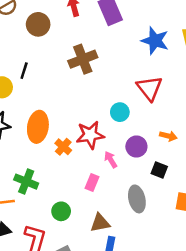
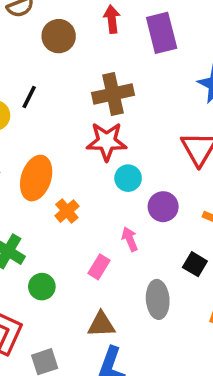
cyan circle: (120, 112) -> (128, 178), moved
red star: (90, 135) -> (107, 141), moved
purple circle: (136, 147) -> (163, 207), moved
green circle: (61, 211) -> (42, 287), moved

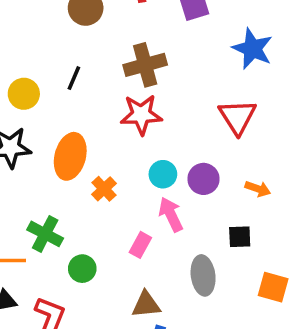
black line: (29, 97) -> (74, 78), moved
cyan circle: (128, 178) -> (163, 174), moved
pink arrow: (130, 239) -> (171, 214), size x1.4
black square: (195, 264) -> (240, 237), turned -30

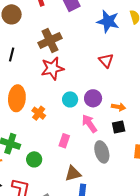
red triangle: (238, 117) -> (106, 61), size x0.7
orange arrow: (258, 189) -> (119, 107), moved
pink arrow: (171, 214) -> (89, 124), moved

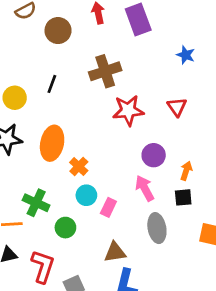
blue star: (108, 21) -> (186, 55), size x0.6
red star: (52, 68) -> (128, 110), moved
cyan circle: (70, 99) -> (86, 195), moved
orange arrow: (119, 107) -> (186, 171), turned -88

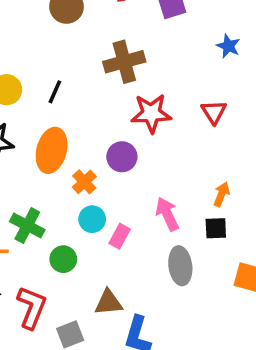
black line: (52, 84) -> (55, 92), moved
purple circle: (154, 155) -> (122, 157), moved
brown triangle: (115, 252) -> (109, 302), moved

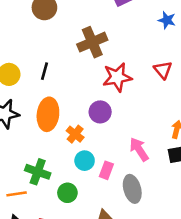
gray ellipse: (180, 266) -> (132, 189), moved

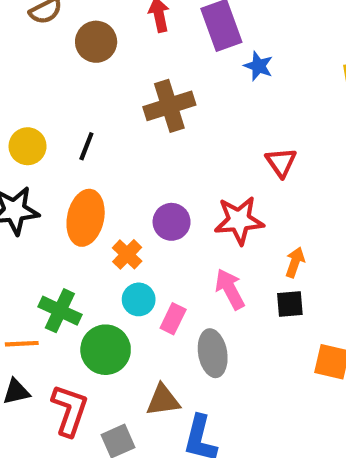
blue star: (167, 20) -> (259, 66), moved
red star: (117, 77) -> (239, 220), moved
green circle: (67, 193) -> (106, 350), size x1.5

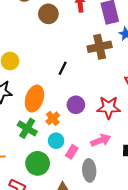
brown cross: (169, 106) -> (100, 47), moved
black line: (86, 146) -> (63, 68), moved
pink arrow: (230, 289) -> (101, 140), turned 90
green cross: (60, 311) -> (27, 128), moved

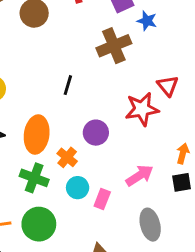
red star: (109, 107) -> (142, 109), moved
green circle: (38, 163) -> (39, 224), moved
gray ellipse: (89, 170) -> (150, 225), moved

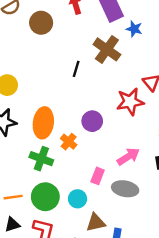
brown cross: (114, 46) -> (107, 49), turned -32
black line: (68, 85) -> (76, 69), moved
cyan circle: (78, 188) -> (78, 199), moved
gray ellipse: (150, 225) -> (125, 189), moved, turned -65

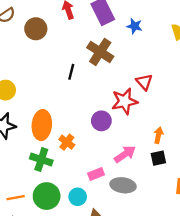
blue star: (134, 29) -> (135, 26), moved
purple circle: (92, 121) -> (101, 121), moved
pink rectangle: (98, 176) -> (96, 174), turned 49

